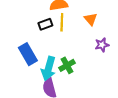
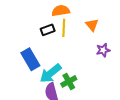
green cross: (67, 65) -> (69, 81), moved
cyan arrow: (48, 68) -> (51, 73), turned 35

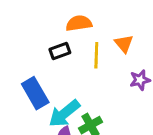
yellow line: (64, 28) -> (96, 55), moved

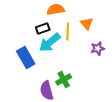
cyan arrow: (64, 113) -> (50, 42), moved

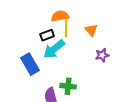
yellow line: (68, 32) -> (66, 28), moved
green cross: (64, 80) -> (68, 86), turned 35

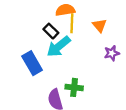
black rectangle: (47, 35) -> (51, 31), turned 64

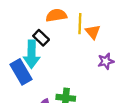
yellow line: (72, 23) -> (80, 24), moved
cyan arrow: (59, 47) -> (32, 54), moved, turned -50

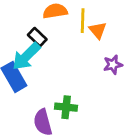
cyan arrow: (32, 54) -> (26, 56), turned 44

